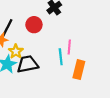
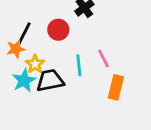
pink line: (69, 47) -> (104, 59), turned -32
cyan line: (61, 57) -> (79, 65), moved

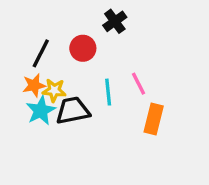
orange star: (16, 49) -> (34, 85), moved
yellow star: (35, 64) -> (54, 90), turned -30

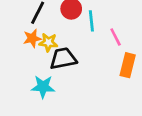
cyan line: (108, 92) -> (91, 21), moved
cyan star: (41, 111) -> (43, 87), moved, turned 30

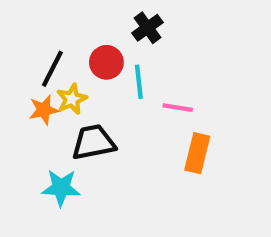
pink line: (116, 37) -> (178, 108), turned -54
yellow star: (48, 42) -> (72, 99), moved, turned -30

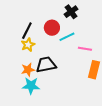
cyan line: (139, 82) -> (67, 37), turned 70
yellow star: (72, 99) -> (28, 45), moved
orange star: (44, 110) -> (28, 70), moved

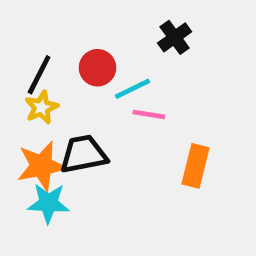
black cross: (71, 12) -> (175, 37), moved
pink line: (85, 49) -> (149, 114), moved
orange star: (28, 70) -> (41, 166), size x1.5

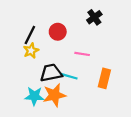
cyan line: (133, 89) -> (69, 76), moved, turned 42
orange star: (41, 166) -> (54, 95), moved

